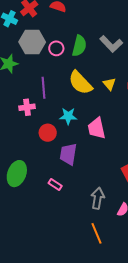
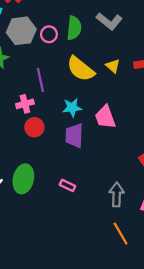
red circle: (48, 133) -> (34, 127), moved
purple trapezoid: (68, 154) -> (74, 136), moved

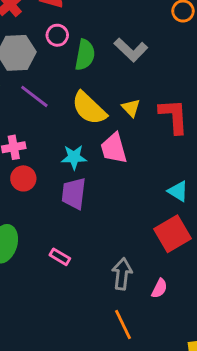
pink circle: (49, 34) -> (57, 35), moved
purple line: (40, 80) -> (34, 96), moved, turned -45
pink trapezoid: (105, 117) -> (114, 148), moved

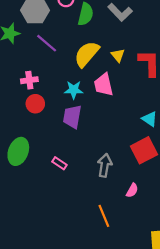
yellow semicircle: (89, 108) -> (87, 54), turned 84
gray arrow: (122, 274) -> (105, 165), moved

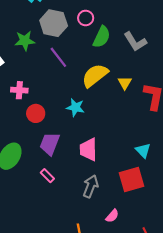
pink cross: (29, 80) -> (19, 90), moved
pink trapezoid: (104, 85) -> (88, 149), moved
purple trapezoid: (72, 117) -> (50, 144), moved

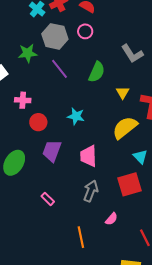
green semicircle: (102, 37) -> (97, 72), moved
yellow semicircle: (95, 75) -> (125, 128), moved
pink rectangle: (47, 176) -> (48, 199), moved

